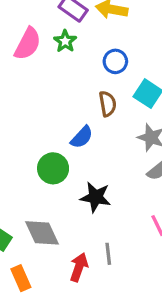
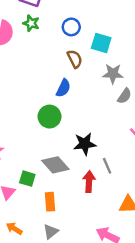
black star: (96, 197) -> (85, 144), moved
orange rectangle: (21, 278) -> (50, 202), turned 36

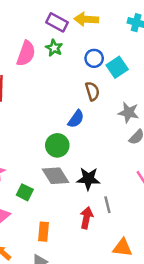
cyan square: (101, 43) -> (117, 67), moved, turned 30
gray diamond: (55, 165) -> (56, 176), moved
green square: (27, 179) -> (25, 192), moved

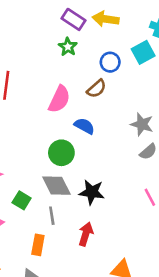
pink semicircle: (26, 54) -> (59, 99), moved
cyan square: (117, 67) -> (143, 52), moved
brown semicircle: (92, 91) -> (97, 89), moved, turned 60
blue semicircle: (76, 119) -> (84, 126), turned -102
gray line: (107, 205) -> (52, 216), moved

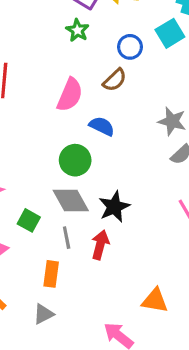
black star: (92, 192) -> (114, 207), turned -30
red arrow: (86, 234) -> (100, 245), moved

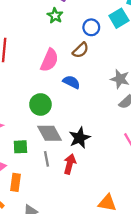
green circle: (75, 160) -> (40, 104), moved
green square: (29, 220) -> (20, 147), turned -32
orange rectangle: (51, 274) -> (16, 182), moved

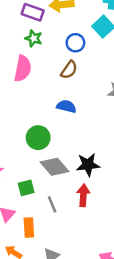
pink semicircle: (49, 60) -> (23, 69), moved
black star: (80, 138) -> (88, 165), turned 30
gray line: (47, 159) -> (52, 204), moved

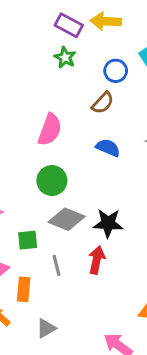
pink semicircle: (23, 69) -> (50, 130), moved
blue semicircle: (66, 106) -> (108, 148), moved
gray diamond: (54, 167) -> (67, 219), turned -36

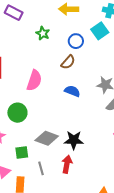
purple rectangle: (69, 25) -> (14, 13), moved
green circle: (52, 181) -> (17, 113), moved

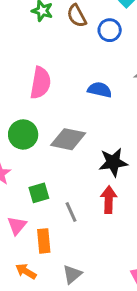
blue circle: (76, 41) -> (110, 30), moved
brown semicircle: (68, 62) -> (77, 16), moved, turned 119
gray diamond: (47, 138) -> (68, 139), moved

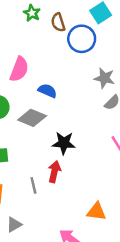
blue circle: (110, 30) -> (82, 39), size x1.5
blue semicircle: (100, 90) -> (47, 91), moved
gray line: (71, 212) -> (33, 185), moved

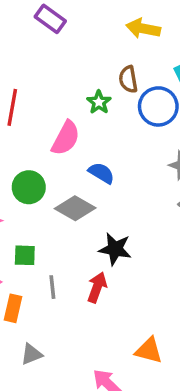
green star: (32, 13) -> (99, 102), moved
gray line: (33, 185) -> (52, 287), moved

